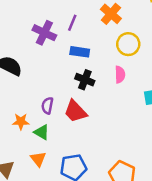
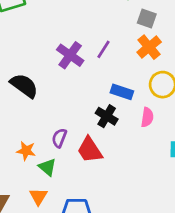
blue rectangle: (80, 52) -> (122, 92), moved

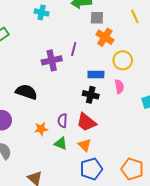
purple cross: (70, 55) -> (52, 60), turned -30
orange star: (26, 151) -> (41, 129), moved
orange triangle: (38, 197) -> (85, 145), moved

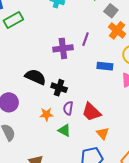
gray square: (97, 18) -> (111, 11), turned 32
black cross: (91, 95) -> (59, 88), moved
orange triangle: (85, 145) -> (103, 133), moved

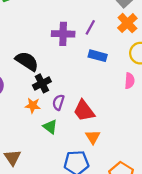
blue rectangle: (105, 66) -> (98, 56), moved
black cross: (59, 88) -> (42, 83), moved, turned 35

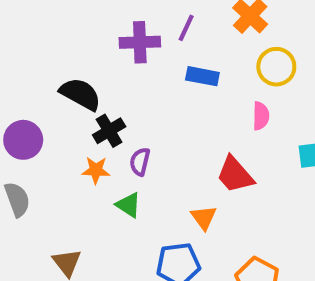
red trapezoid: (84, 111) -> (235, 175), moved

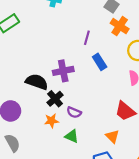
purple cross: (140, 42) -> (63, 71), moved
blue rectangle: (202, 76) -> (100, 62), turned 56
purple semicircle: (140, 162) -> (74, 112), turned -72

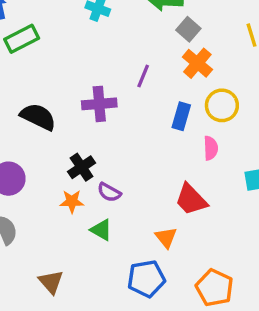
blue rectangle: (100, 62) -> (181, 116), moved, turned 42
purple cross: (63, 71) -> (99, 104), moved
black semicircle: (37, 82) -> (38, 117), moved

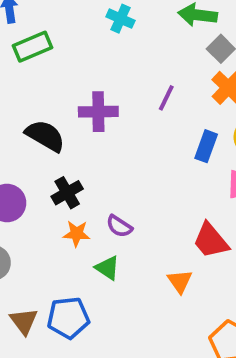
purple cross: (99, 104) -> (98, 112), moved
black cross: (82, 167) -> (67, 193), moved
blue pentagon: (146, 279) -> (68, 318), moved
brown triangle: (51, 282) -> (24, 321), moved

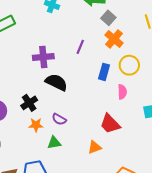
black semicircle: (45, 136) -> (56, 82), moved
green triangle: (107, 268) -> (54, 143), turned -40
orange triangle: (180, 281) -> (95, 147), turned 48

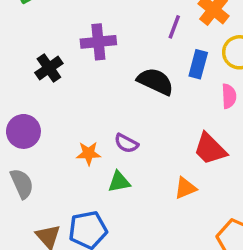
purple line: (80, 47) -> (174, 27), moved
black semicircle: (56, 82) -> (155, 81), moved
black cross: (29, 103) -> (49, 68), moved

